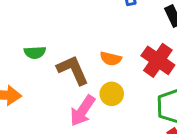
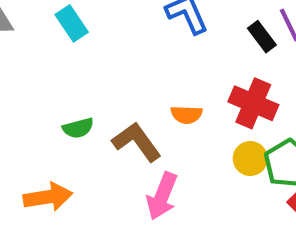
yellow circle: (112, 94) -> (250, 159), moved

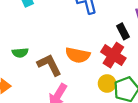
black rectangle: (262, 37) -> (123, 31), moved
orange semicircle: (186, 115) -> (78, 55), size x1.5

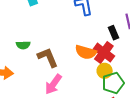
orange semicircle: (78, 55) -> (86, 52), moved
yellow circle: (107, 83) -> (105, 71), moved

